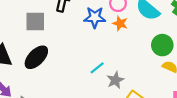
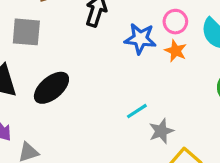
gray square: (35, 21) -> (26, 32), moved

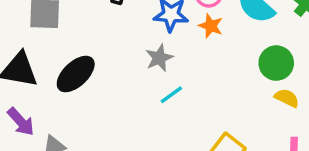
gray star: (161, 131) -> (159, 58), moved

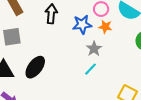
gray star: (159, 58) -> (94, 49), moved

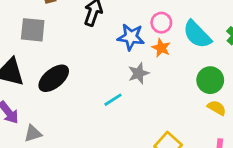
cyan line: (90, 69) -> (113, 100), moved

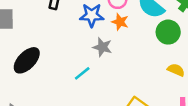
gray star: (139, 73) -> (102, 47), turned -30
green circle: (210, 80) -> (168, 32), moved

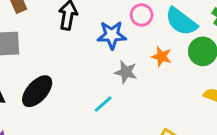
orange star: (120, 22) -> (161, 57), moved

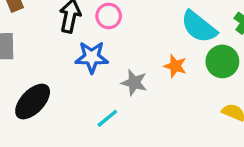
pink circle: (142, 15) -> (109, 16), moved
blue star: (112, 35) -> (92, 57), moved

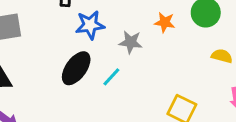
black ellipse: (33, 102) -> (76, 68), moved

